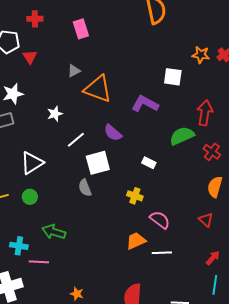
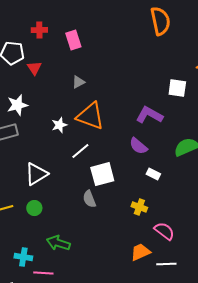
pink rectangle: (81, 29) -> (73, 40), moved
orange triangle: (98, 89) -> (90, 116), moved
purple semicircle: (113, 133) -> (138, 146), moved

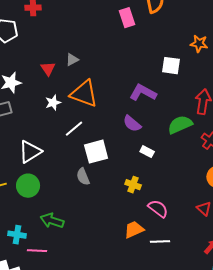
pink rectangle: (73, 40) -> (127, 18), moved
red triangle: (34, 68) -> (48, 69), moved
green circle: (34, 208) -> (28, 186), size x1.5

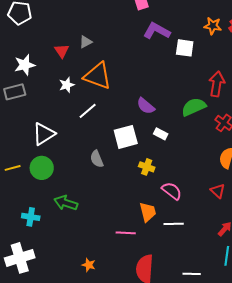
purple L-shape: (143, 93) -> (157, 31), moved
white square: (96, 152) -> (126, 137), moved
orange trapezoid: (134, 230) -> (148, 212), turned 100
pink line: (37, 251) -> (126, 233), moved

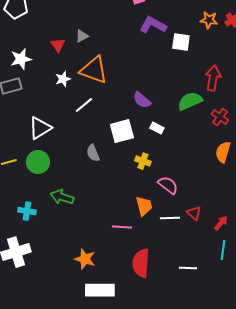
red triangle: (218, 191) -> (194, 213), moved
orange star: (89, 265) -> (85, 259), size x1.5

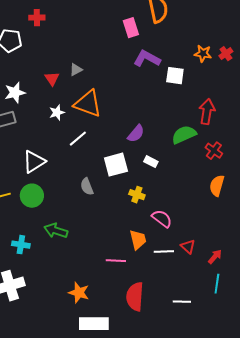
purple semicircle: (142, 100) -> (136, 134), turned -90

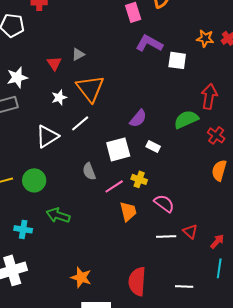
orange triangle: (88, 104) -> (90, 88), turned 32
white triangle: (34, 162) -> (47, 136), moved
orange trapezoid: (138, 240) -> (128, 211), moved
pink line: (116, 261) -> (114, 186), moved, turned -36

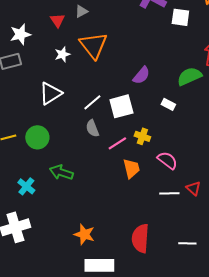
white line: (80, 123) -> (92, 102), moved
white rectangle: (153, 146) -> (168, 104), moved
cyan cross: (23, 229) -> (26, 186), turned 30

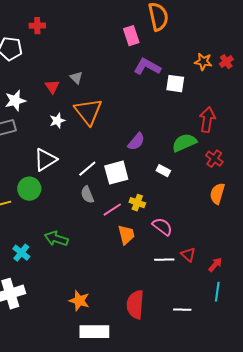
gray triangle: (81, 11) -> (76, 78), turned -48
green circle: (37, 137) -> (29, 189), moved

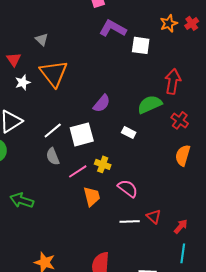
orange star: (203, 62) -> (169, 23), turned -30
red triangle: (52, 87) -> (14, 59), moved

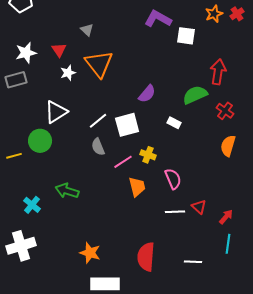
pink semicircle: (128, 188) -> (173, 179), turned 30

